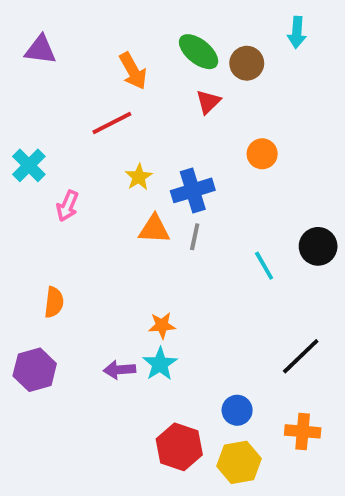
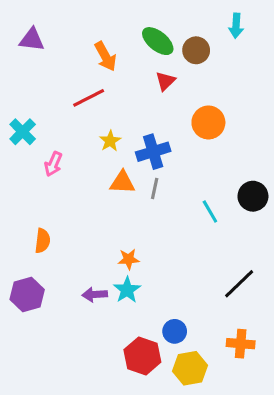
orange circle: (262, 154) -> (208, 122), size x1.4
blue circle: (237, 410) -> (175, 331), moved

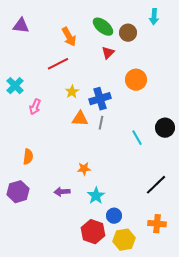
cyan star: (127, 290) -> (96, 196), moved

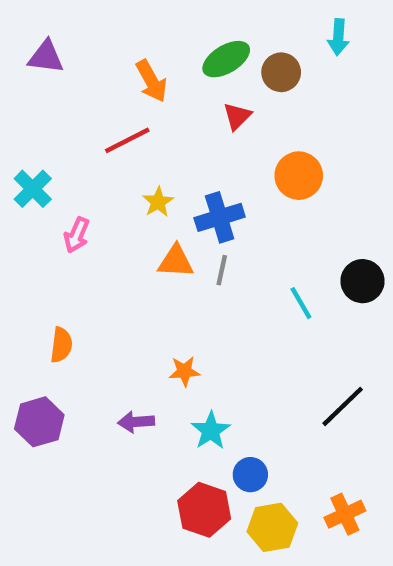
green ellipse: (103, 27) -> (226, 59), turned -70
orange cross: (157, 224) -> (345, 514), moved, turned -30

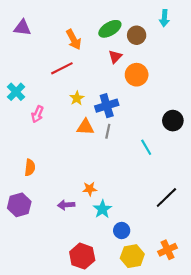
orange circle: (299, 176) -> (137, 75), moved
black circle: (362, 281) -> (173, 121), moved
orange star: (184, 371) -> (90, 189), moved
red hexagon: (204, 510) -> (82, 256), moved

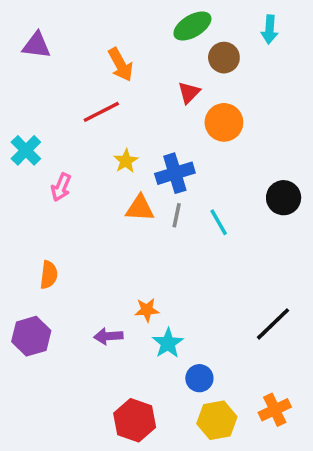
green ellipse: (110, 29) -> (192, 26), moved
cyan line: (146, 147) -> (219, 222), moved

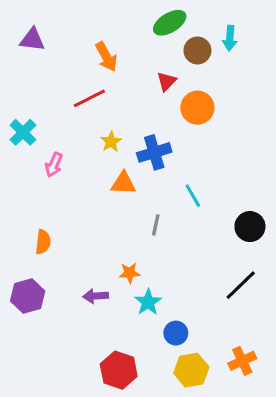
cyan arrow: (270, 30) -> (230, 38), moved
black circle: (284, 198) -> (250, 227), moved
gray line: (177, 215) -> (156, 225), moved

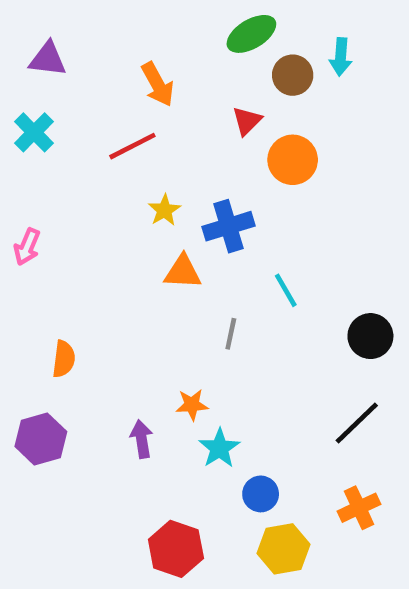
cyan cross: (23, 132) -> (34, 132), moved
pink arrow: (54, 165) -> (27, 247), moved
purple arrow: (96, 296) -> (142, 439), turned 85
orange cross: (242, 361) -> (359, 508), moved

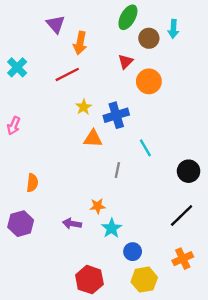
green ellipse: (251, 34) -> (128, 17), turned -30
purple triangle: (48, 59) -> (56, 24), moved, turned 42
orange arrow: (158, 84) -> (80, 43), turned 40
purple arrow: (142, 439) -> (72, 224), turned -72

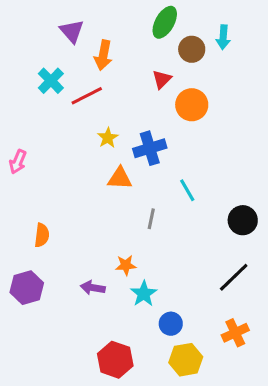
cyan cross: (17, 67) -> (51, 81), moved

